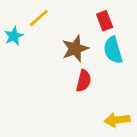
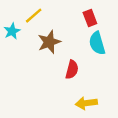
brown star: (75, 49) -> (49, 42), moved
yellow arrow: (117, 120) -> (86, 103), moved

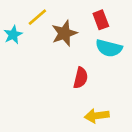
brown star: (49, 42) -> (64, 33), moved
cyan semicircle: (97, 43) -> (109, 48), turned -60

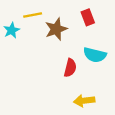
yellow line: (37, 17) -> (33, 15), turned 30
cyan semicircle: (109, 48) -> (95, 55), moved

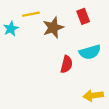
cyan semicircle: (95, 55) -> (90, 52), turned -30
yellow arrow: (84, 101) -> (93, 95), moved

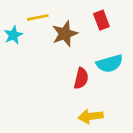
yellow arrow: (93, 95) -> (91, 116), moved

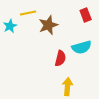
red rectangle: (101, 20) -> (86, 15), moved
yellow arrow: (91, 116) -> (67, 87), turned 102

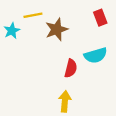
yellow arrow: (67, 87) -> (65, 101), moved

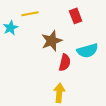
red rectangle: (100, 18) -> (76, 16), moved
brown star: (57, 29) -> (52, 41), moved

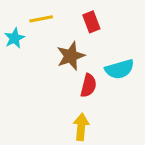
red rectangle: (76, 16) -> (91, 22), moved

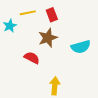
red rectangle: (91, 22) -> (52, 15), moved
red semicircle: (88, 86) -> (32, 58), moved, turned -77

